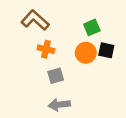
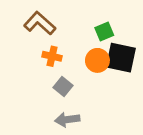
black square: (106, 50) -> (121, 58), size x1.6
gray square: (56, 76) -> (63, 87), turned -35

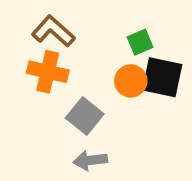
orange cross: (52, 56) -> (48, 72), moved, size x1.5
gray square: (63, 87) -> (85, 116), size x1.4

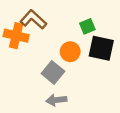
orange cross: (48, 72) -> (16, 36), moved
orange circle: (131, 81) -> (70, 52), moved

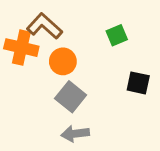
black square: (101, 48) -> (138, 83), moved, size x0.7
orange circle: (70, 52) -> (63, 61), moved

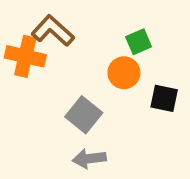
orange circle: (63, 61) -> (124, 73), moved

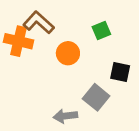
orange circle: (124, 73) -> (68, 53), moved
gray square: (84, 115) -> (96, 97), moved

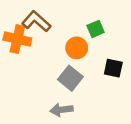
orange circle: (68, 53) -> (77, 48), moved
gray square: (96, 97) -> (70, 78), moved

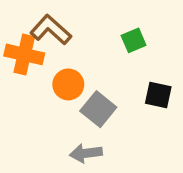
orange circle: (77, 48) -> (68, 84), moved

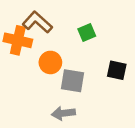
green square: (134, 40) -> (87, 33), moved
gray square: (98, 109) -> (73, 81), turned -30

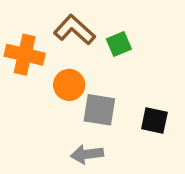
brown L-shape: (37, 22) -> (74, 30), moved
black square: (117, 70) -> (154, 120), moved

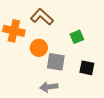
green square: (119, 44) -> (77, 37), moved

